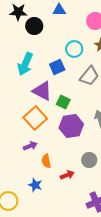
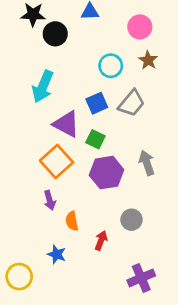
blue square: (57, 67) -> (97, 103), moved
purple arrow: (30, 146) -> (50, 200), turned 96
red arrow: (67, 175) -> (101, 240), turned -48

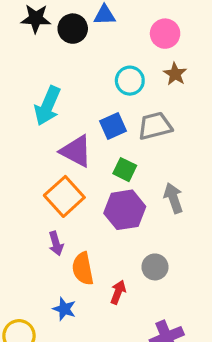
black circle: (55, 34) -> (73, 29), moved
gray trapezoid: (132, 103) -> (155, 126), turned -144
green square: (95, 139) -> (125, 170), moved
orange semicircle: (72, 221) -> (83, 269), size x1.4

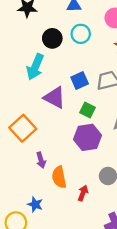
black circle: (73, 29) -> (52, 38), moved
cyan circle: (130, 81) -> (81, 34), moved
orange square: (64, 196) -> (23, 128), moved
blue star: (64, 309) -> (35, 204), moved

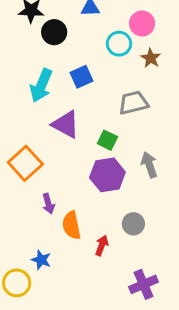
cyan circle: (81, 34) -> (119, 44), moved
black circle: (52, 38) -> (54, 32), moved
blue square: (80, 80) -> (82, 77), moved

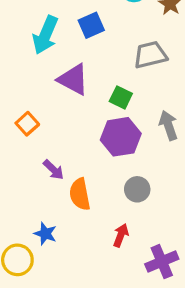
orange square: (25, 163) -> (27, 124), size x0.6
purple arrow: (48, 204) -> (54, 170), turned -30
gray circle: (133, 224) -> (137, 189), moved
red arrow: (102, 245) -> (121, 235), moved

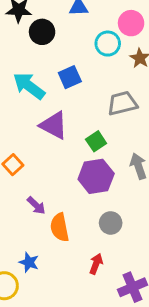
cyan arrow: (45, 35) -> (29, 86), turned 104
green square: (121, 97) -> (96, 141), turned 30

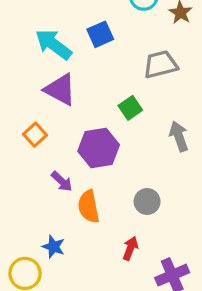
purple triangle: (54, 125) -> (60, 89), moved
purple hexagon: (96, 176) -> (99, 148), moved

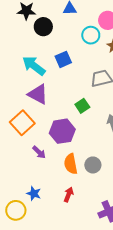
orange square: (35, 135) -> (22, 123), size x1.6
orange semicircle: (89, 207) -> (71, 164), moved
red arrow: (130, 248) -> (69, 195), moved

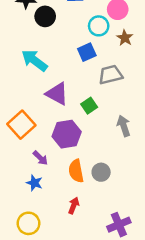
blue square: (63, 59) -> (87, 52), moved
purple triangle: (38, 94) -> (57, 94), moved
blue star: (34, 193) -> (34, 183), moved
yellow circle: (16, 210) -> (28, 223), moved

